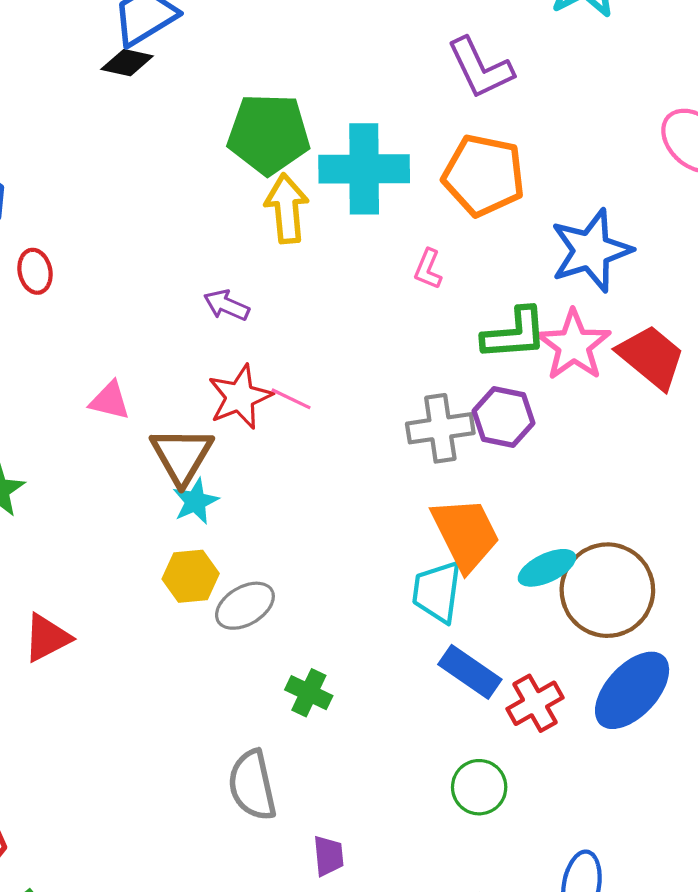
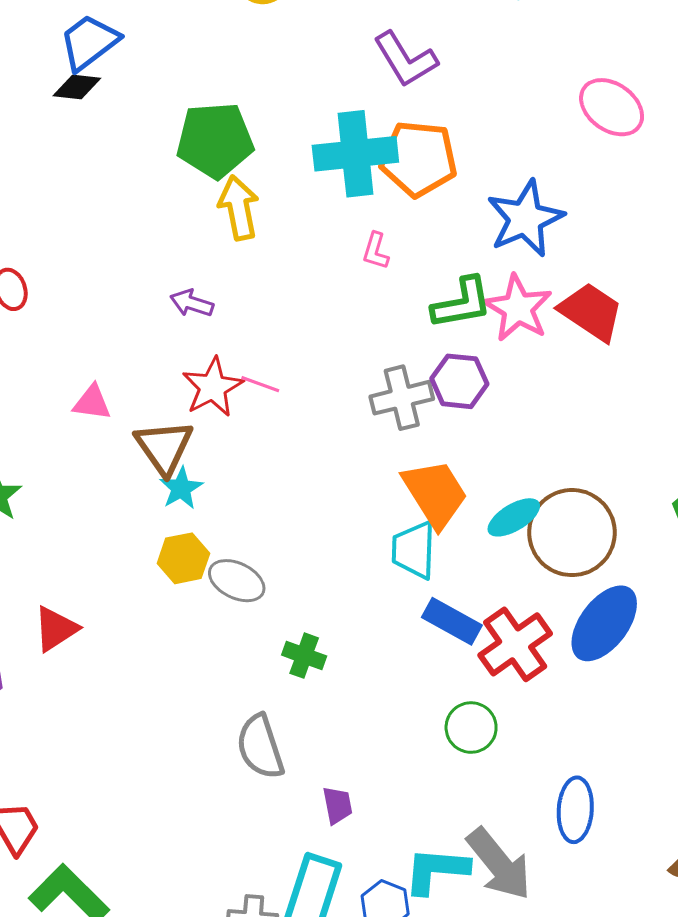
cyan cross: (364, 169) -> (355, 154), moved
gray ellipse: (245, 606) -> (237, 581), turned 62
red cross: (535, 703) -> (515, 644), size x1.4

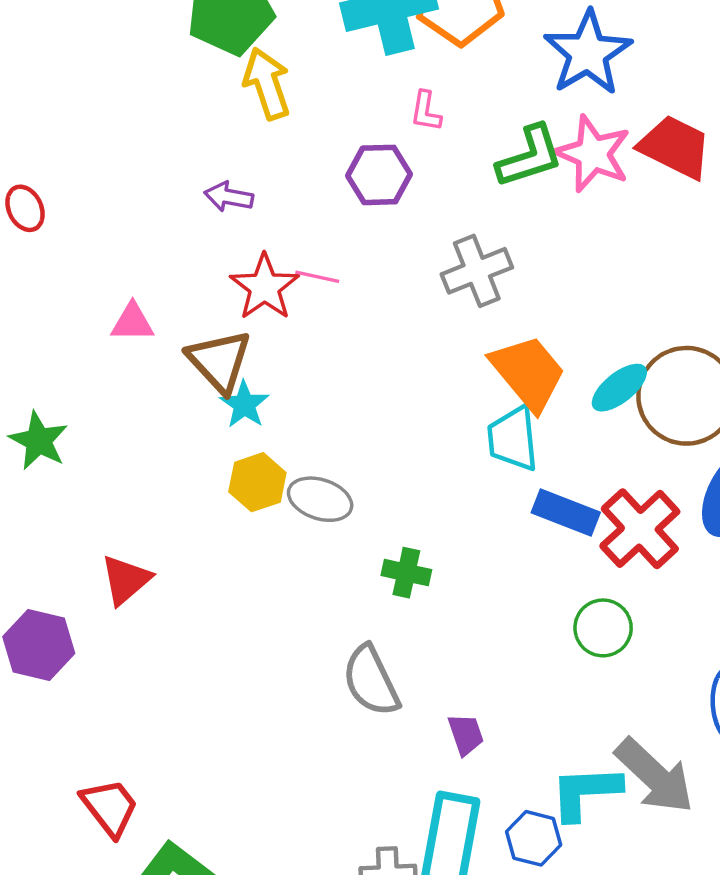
purple hexagon: (459, 381) -> (379, 175), moved

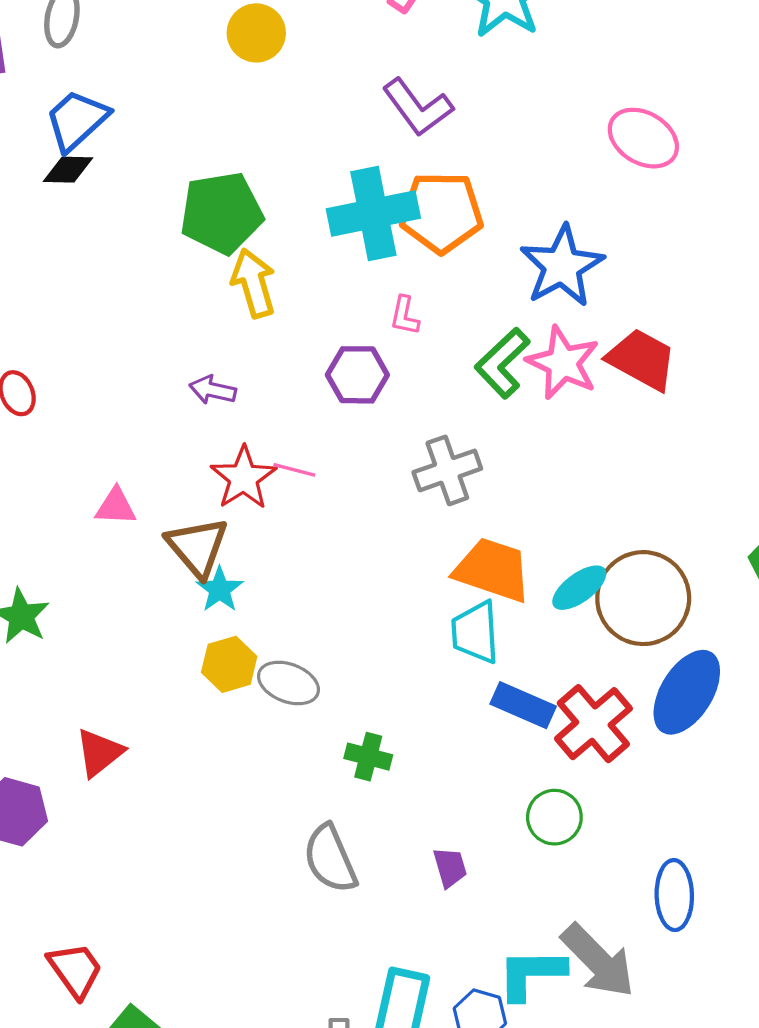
green L-shape: (530, 156) -> (502, 363), turned 152
orange trapezoid: (528, 373) -> (493, 570), turned -34
purple trapezoid: (466, 734) -> (450, 867), moved

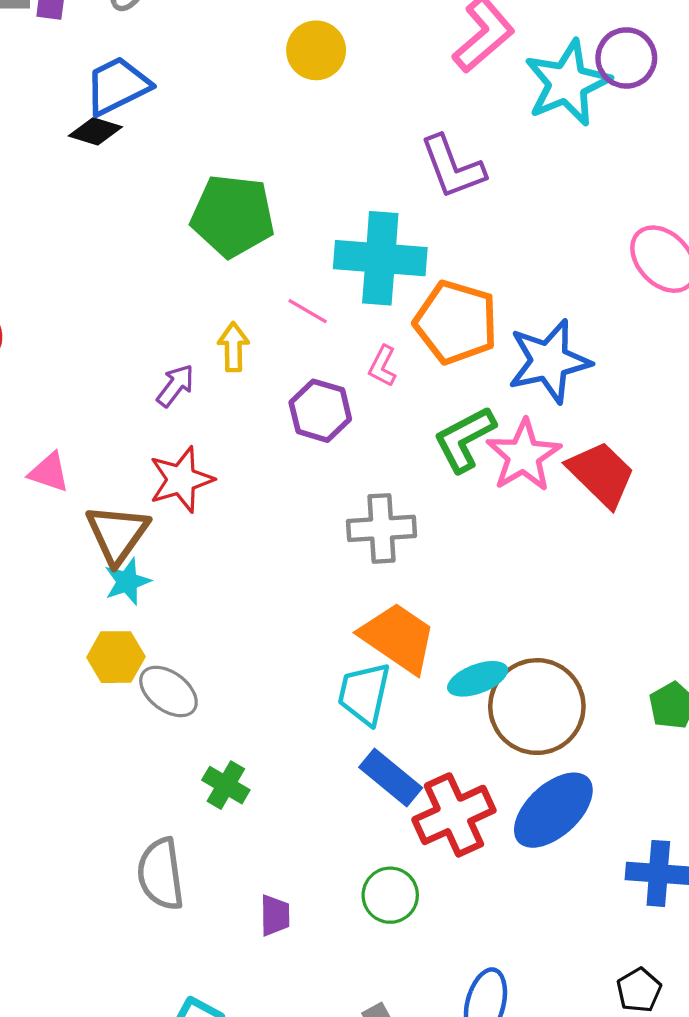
orange pentagon: (441, 212) -> (456, 322), moved
yellow arrow: (254, 283) -> (233, 347), moved, size x0.7
purple arrow: (213, 390) -> (175, 386), turned 99
pink line: (294, 470) -> (308, 311), moved

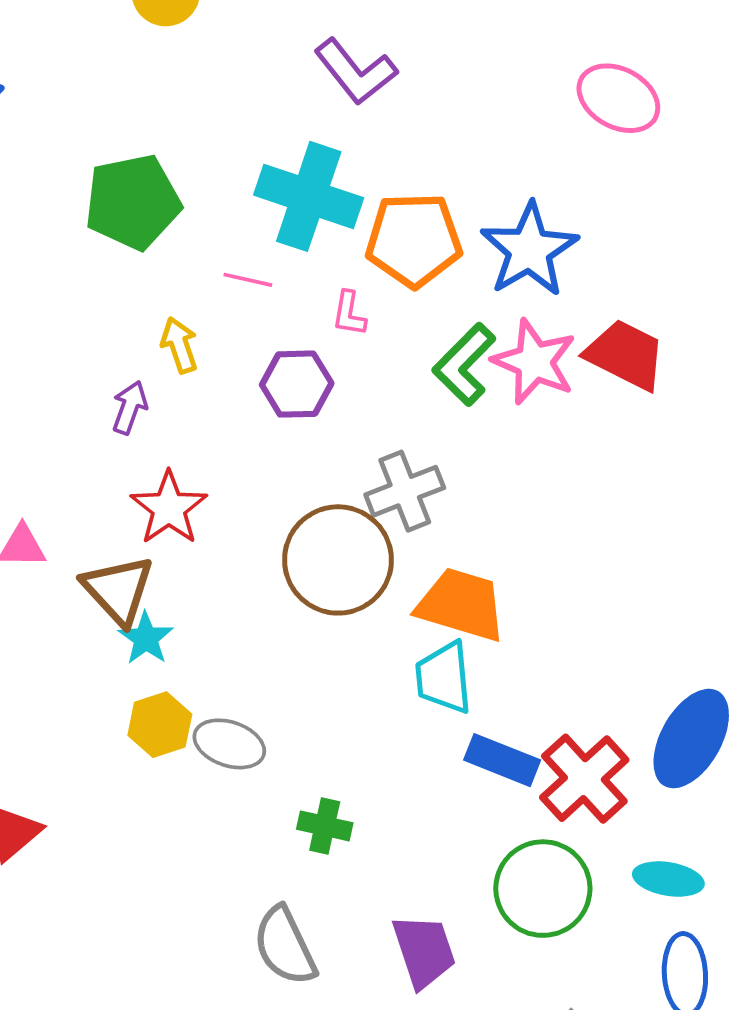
cyan cross: (380, 258) -> (309, 196), turned 32
cyan ellipse: (478, 679) -> (668, 879), moved, turned 48
brown circle: (537, 707) -> (338, 560), moved
green circle: (390, 895) -> (543, 889), size x1.5
purple trapezoid: (275, 915) -> (424, 951), size x1.6

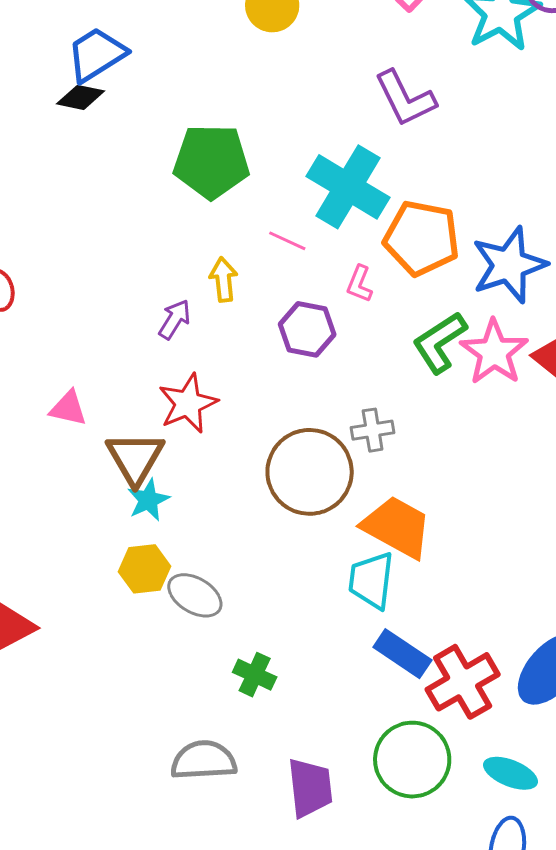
gray cross: (405, 491) -> (373, 430), size x0.7
gray semicircle: (285, 946) -> (204, 760), turned 100

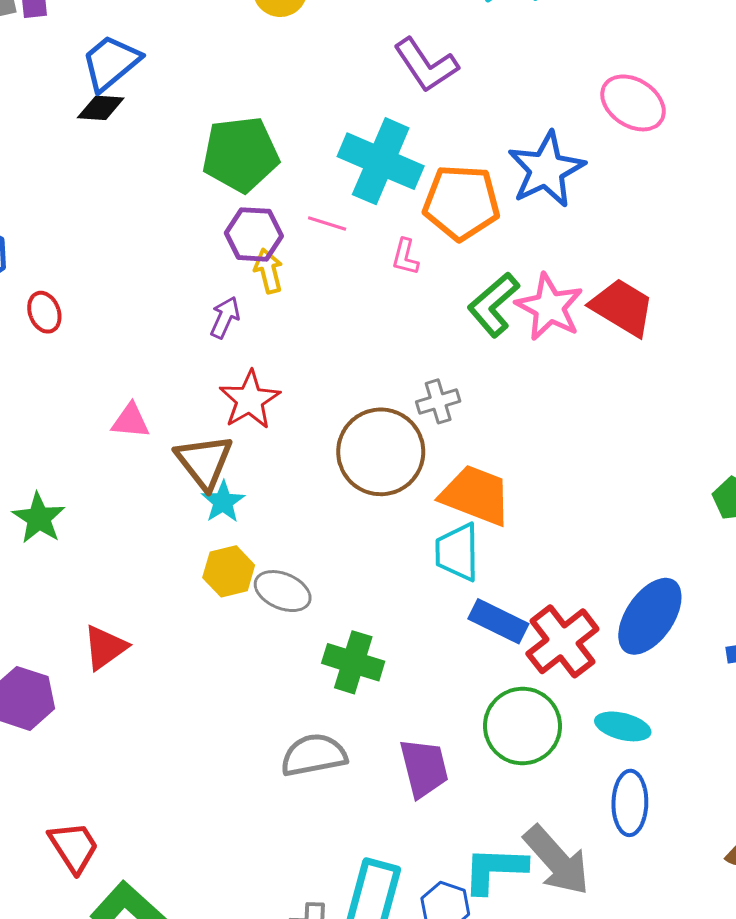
blue star: (509, 265) -> (546, 169), moved
purple hexagon: (307, 329) -> (254, 234), moved
green cross: (255, 675) -> (353, 662), size x1.4

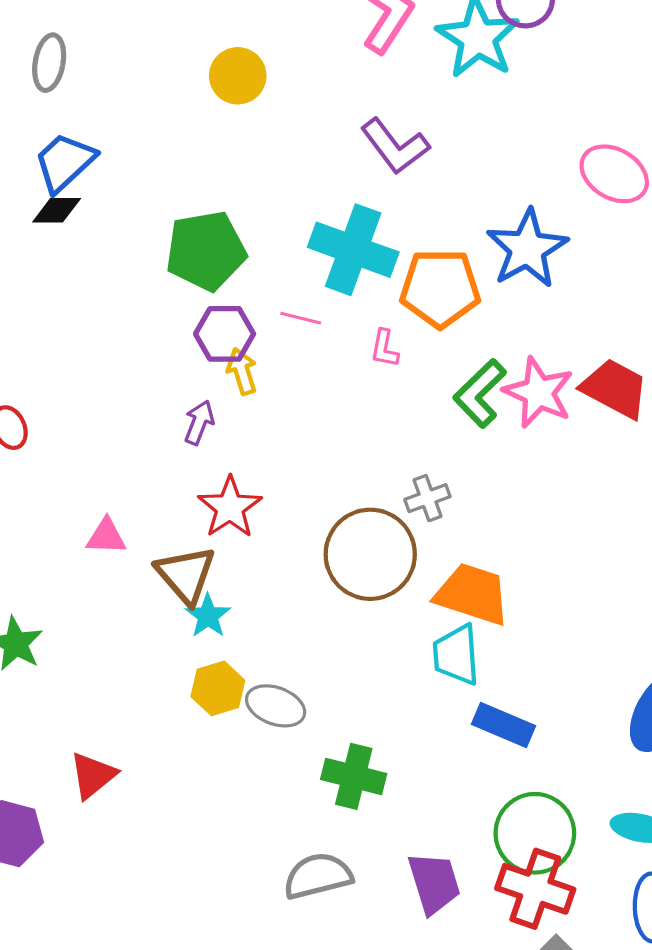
red cross: (562, 641) -> (535, 889), moved, turned -30

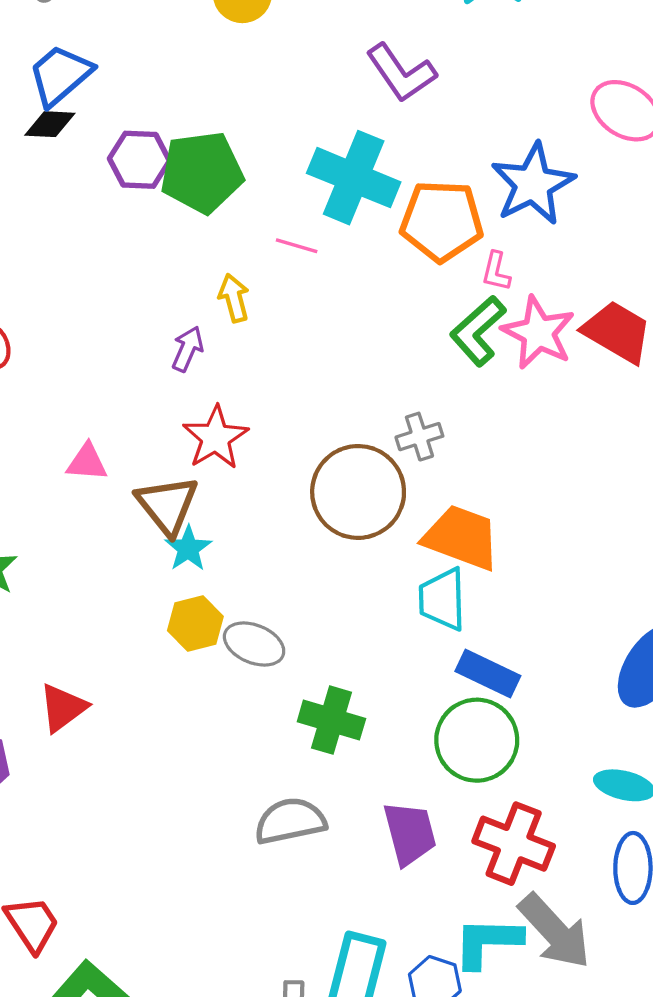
purple hexagon: (225, 334) -> (139, 160), moved
pink L-shape: (384, 348) -> (496, 271), moved
green circle: (535, 833) -> (477, 740), moved

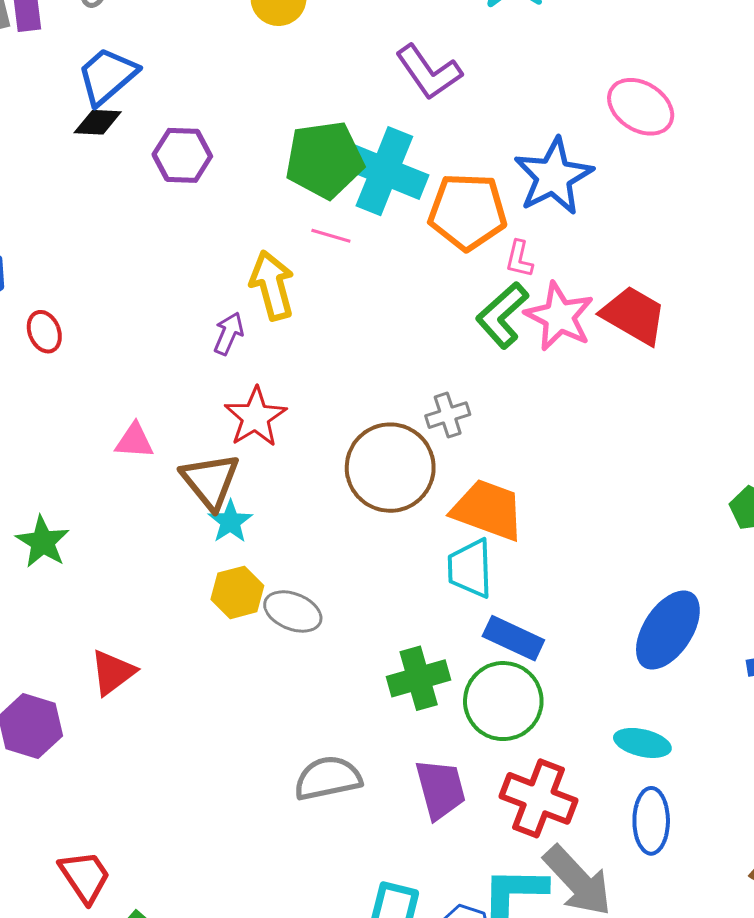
green pentagon: (202, 172) -> (324, 160), moved
yellow arrow: (234, 298) -> (272, 285), size x1.5
green cross: (331, 720) -> (419, 678), moved, turned -32

